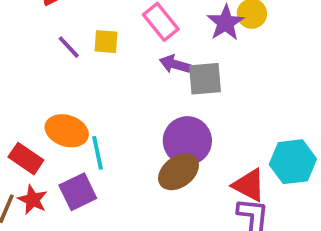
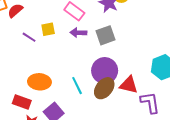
purple arrow: (175, 64) -> (78, 33), moved
cyan line: (98, 153) -> (77, 86), moved
red triangle: (249, 185) -> (129, 85), moved

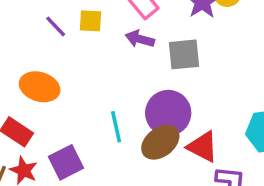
orange ellipse: (39, 82) -> (40, 87), moved

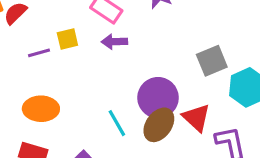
purple line: (56, 26) -> (39, 53), turned -45
gray square: (184, 54) -> (212, 61), moved
red triangle: (203, 147) -> (196, 118), turned 32

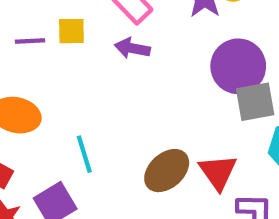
purple circle: (158, 98) -> (238, 66), moved
cyan line: (117, 123) -> (84, 154), moved

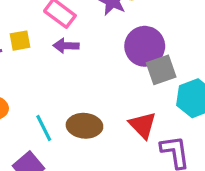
brown ellipse: (167, 171) -> (84, 126), moved, turned 56

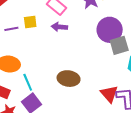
red triangle: (143, 125) -> (109, 94), moved
cyan line: (44, 128) -> (28, 82), moved

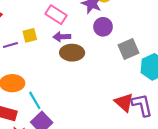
purple circle: (110, 30) -> (103, 27), moved, size x0.7
brown ellipse: (69, 79) -> (72, 53), moved

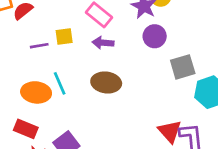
brown ellipse: (72, 53) -> (106, 82), moved
cyan line: (35, 100) -> (60, 83), moved

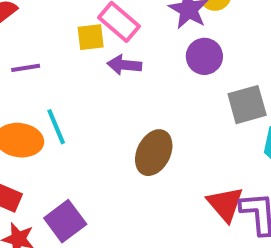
yellow square: (64, 37) -> (91, 37), moved
brown ellipse: (106, 82) -> (154, 153), moved, turned -72

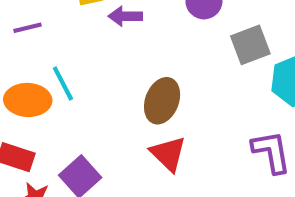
red triangle: (225, 204) -> (168, 154), moved

